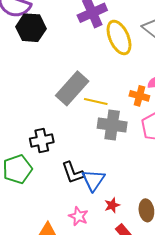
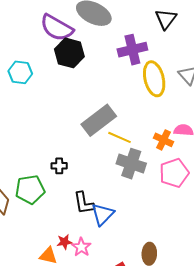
black cross: (42, 140) -> (59, 166), size x0.7
red star: (112, 205) -> (64, 242), moved

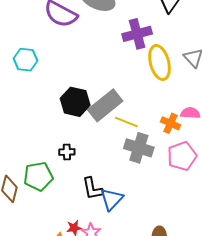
black hexagon: (69, 53) -> (75, 102), moved

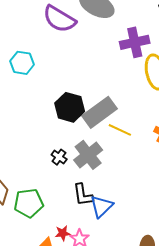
gray cross: (139, 148) -> (88, 155), moved, turned 32
black cross: (67, 152) -> (59, 157), turned 35
green pentagon: (38, 176) -> (29, 203), moved

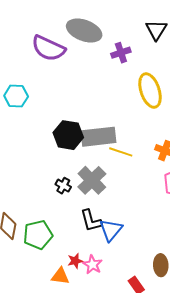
purple cross: (135, 42) -> (121, 53), moved, size x0.7
gray rectangle: (99, 112) -> (98, 137), turned 36

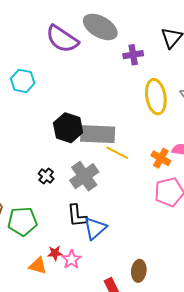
black cross: (63, 186) -> (46, 176), moved

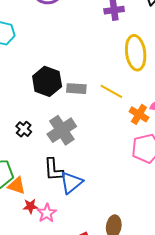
gray rectangle: (98, 134) -> (76, 89), size x0.6
yellow line: (117, 153) -> (111, 91), moved
orange triangle: (38, 266) -> (17, 186), moved

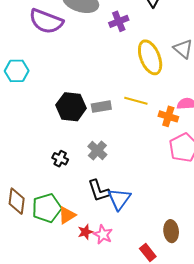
gray cross: (62, 130) -> (97, 151), size x0.7
orange triangle: (17, 186) -> (67, 215), turned -36

